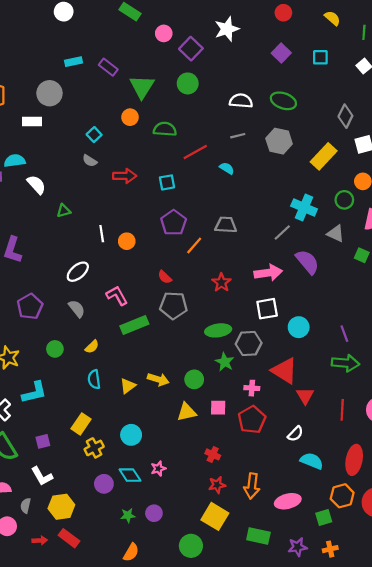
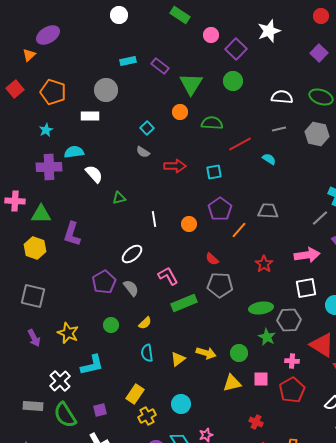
orange circle: (127, 241) -> (189, 224), moved
purple pentagon: (30, 306) -> (104, 282), moved

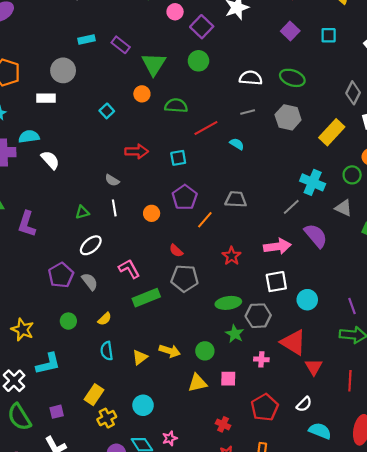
gray semicircle: (143, 152) -> (112, 180), moved
green triangle: (119, 198) -> (82, 212), moved
red pentagon: (292, 390) -> (265, 407), moved

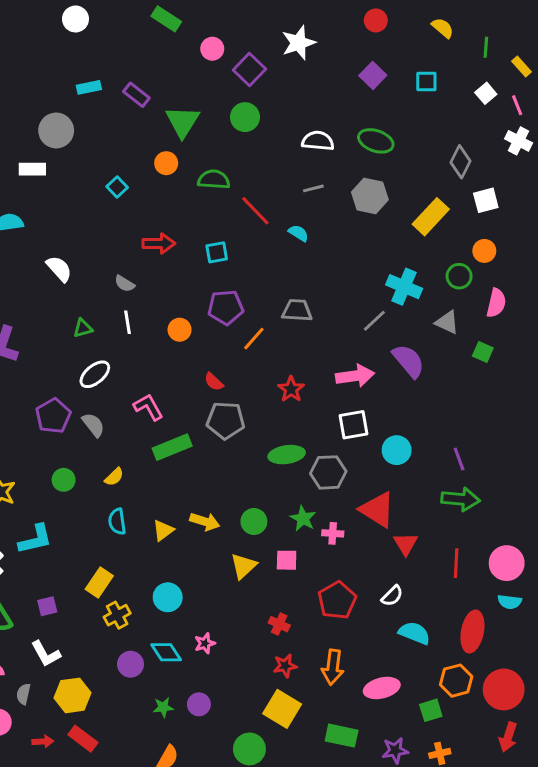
red line: (206, 128) -> (255, 211), turned 75
white semicircle: (50, 160) -> (59, 269), moved
purple pentagon: (185, 197) -> (226, 307), turned 30
green star: (235, 334) -> (303, 519), moved
yellow triangle: (197, 383) -> (243, 566), turned -30

